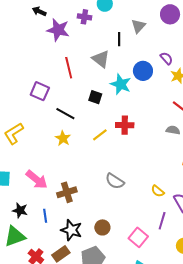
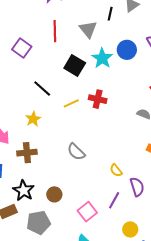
black square: (95, 97) -> (75, 65), size x1.5
black line: (65, 114) -> (42, 88), moved
yellow star: (63, 138) -> (33, 119), moved

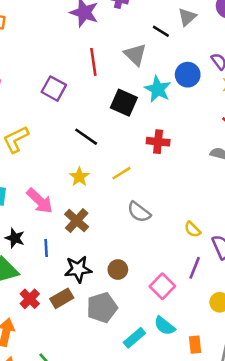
black line: (110, 14) -> (161, 31), turned -64
yellow line: (71, 103) -> (121, 173), moved
brown cross: (27, 153) -> (77, 221), turned -36
black star: (24, 190) -> (78, 269), turned -30

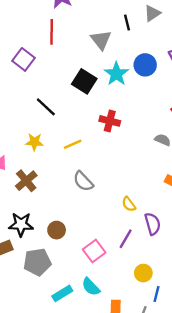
black line: (161, 31) -> (127, 22), turned 35
red line: (93, 62) -> (52, 32), moved
yellow star: (79, 177) -> (34, 142), turned 30

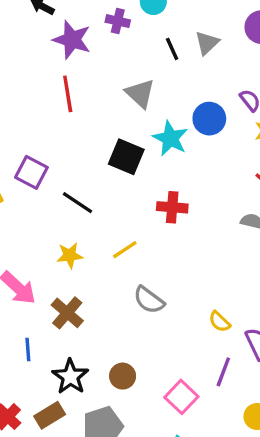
black line: (127, 22) -> (172, 49), moved
purple square: (23, 59) -> (31, 172), moved
black star: (21, 224) -> (70, 377), turned -30

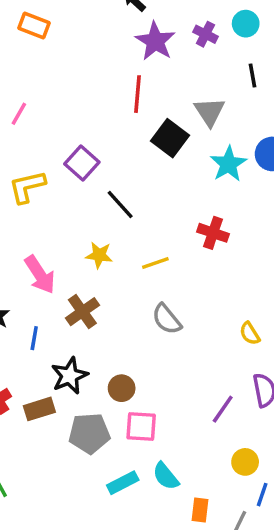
black square: (126, 157) -> (170, 138), moved
yellow semicircle: (220, 322) -> (250, 333), moved
pink square: (181, 397) -> (141, 427), moved, turned 36

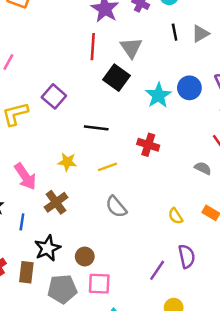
gray triangle: (210, 112) -> (131, 48), moved
black line: (120, 205) -> (96, 128), moved, turned -40
brown rectangle: (39, 409) -> (26, 272), turned -65

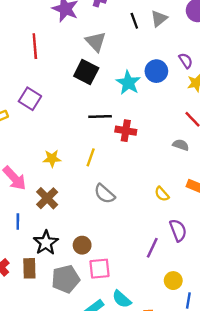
red line: (93, 47) -> (35, 46), moved
black line: (96, 128) -> (100, 117), moved
yellow line: (107, 167) -> (91, 157), turned -42

